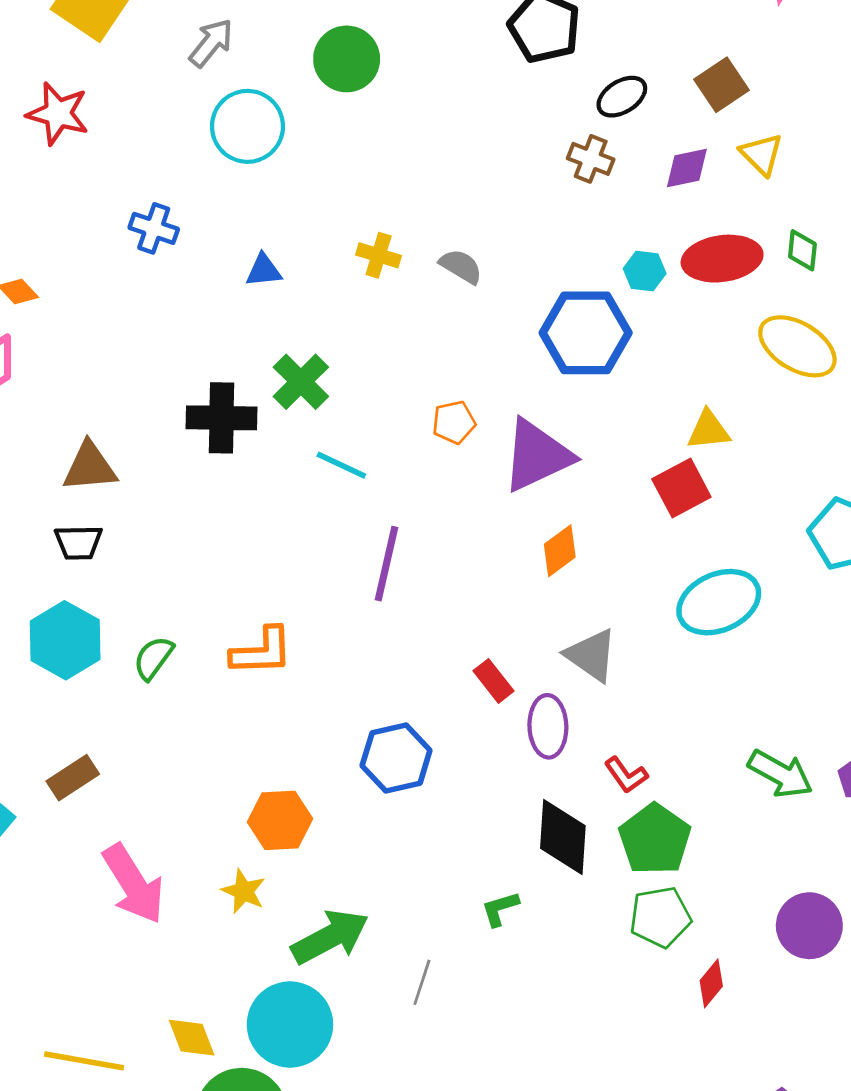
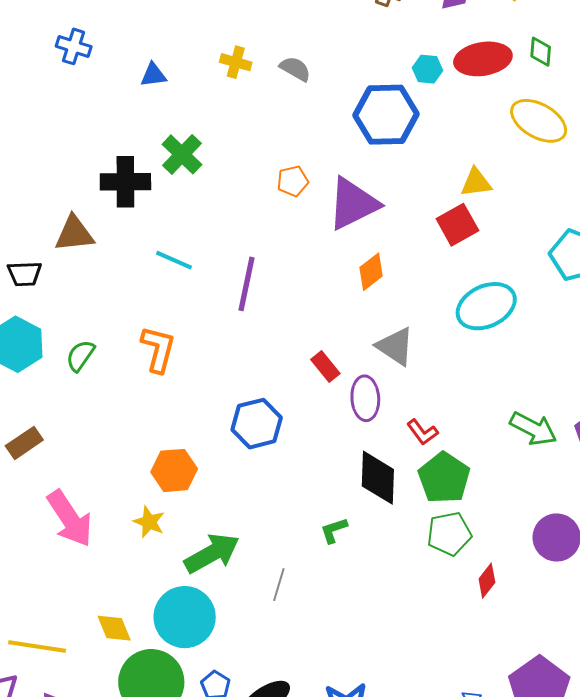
cyan line: (341, 465) -> (174, 260), moved
brown triangle: (90, 467) -> (74, 234), moved
orange L-shape: (262, 651) -> (158, 349), turned -72

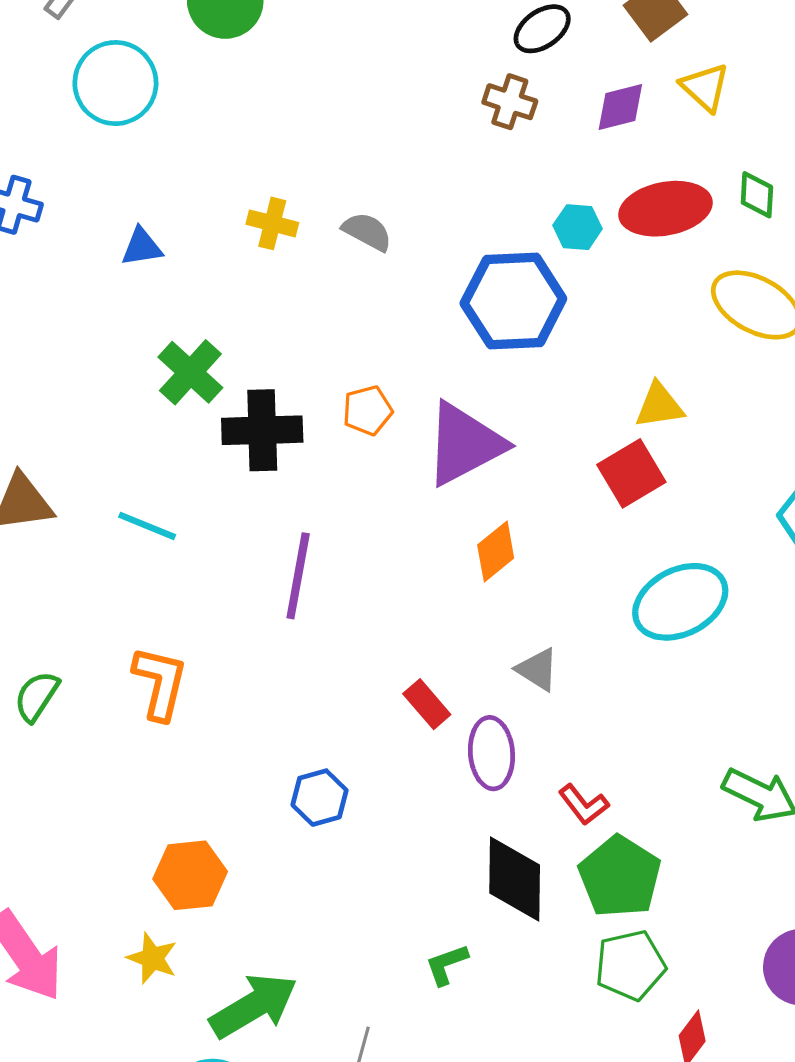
black cross: (125, 182) -> (262, 430), moved
cyan line: (174, 260) -> (147, 526), moved
gray triangle: (395, 346) -> (537, 669), size x0.7
blue hexagon: (257, 424) -> (320, 798), size x0.7

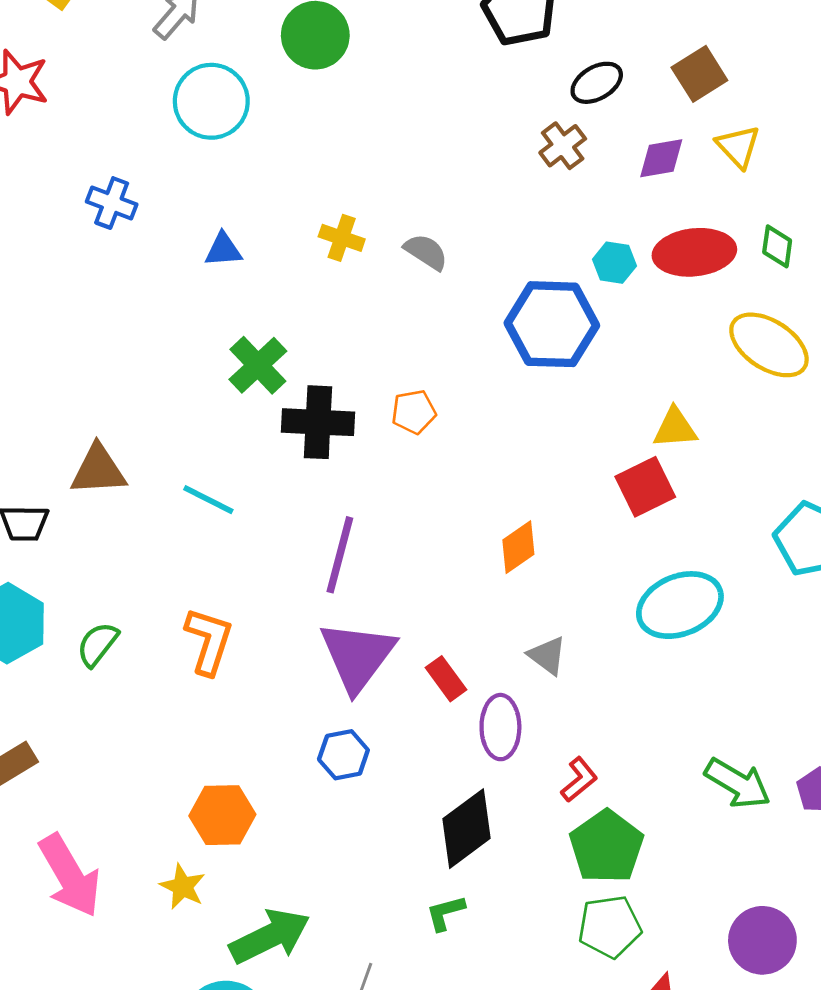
brown cross: (510, 102) -> (563, 146), turned 30
purple triangle: (464, 444) -> (357, 656), moved, turned -30
red L-shape: (584, 805) -> (579, 780), turned -96
black diamond: (515, 879) -> (467, 829), moved, turned 48

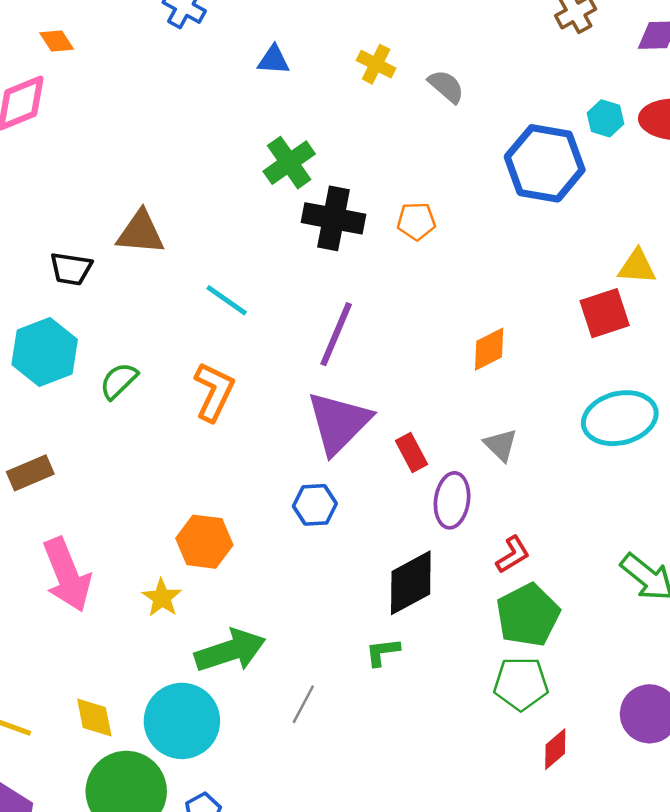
cyan line: (208, 500) -> (227, 300), moved

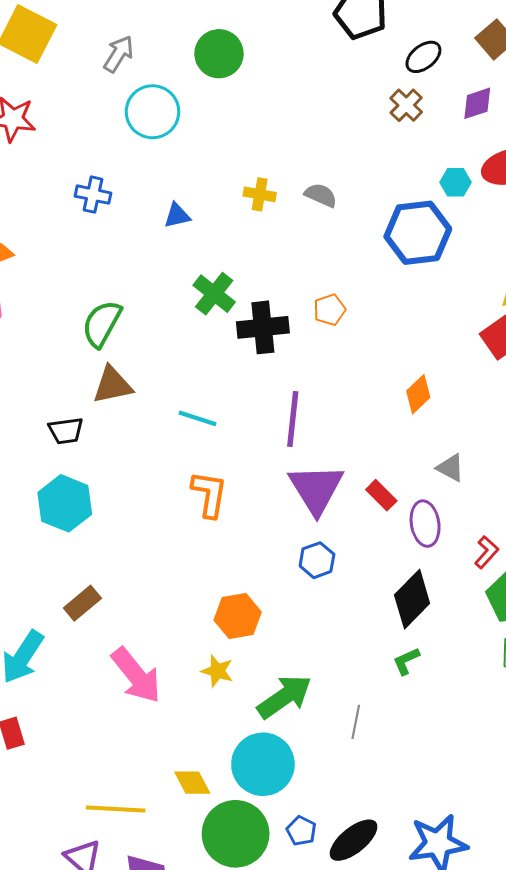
green semicircle: (119, 381) -> (102, 324), moved, size x1.4

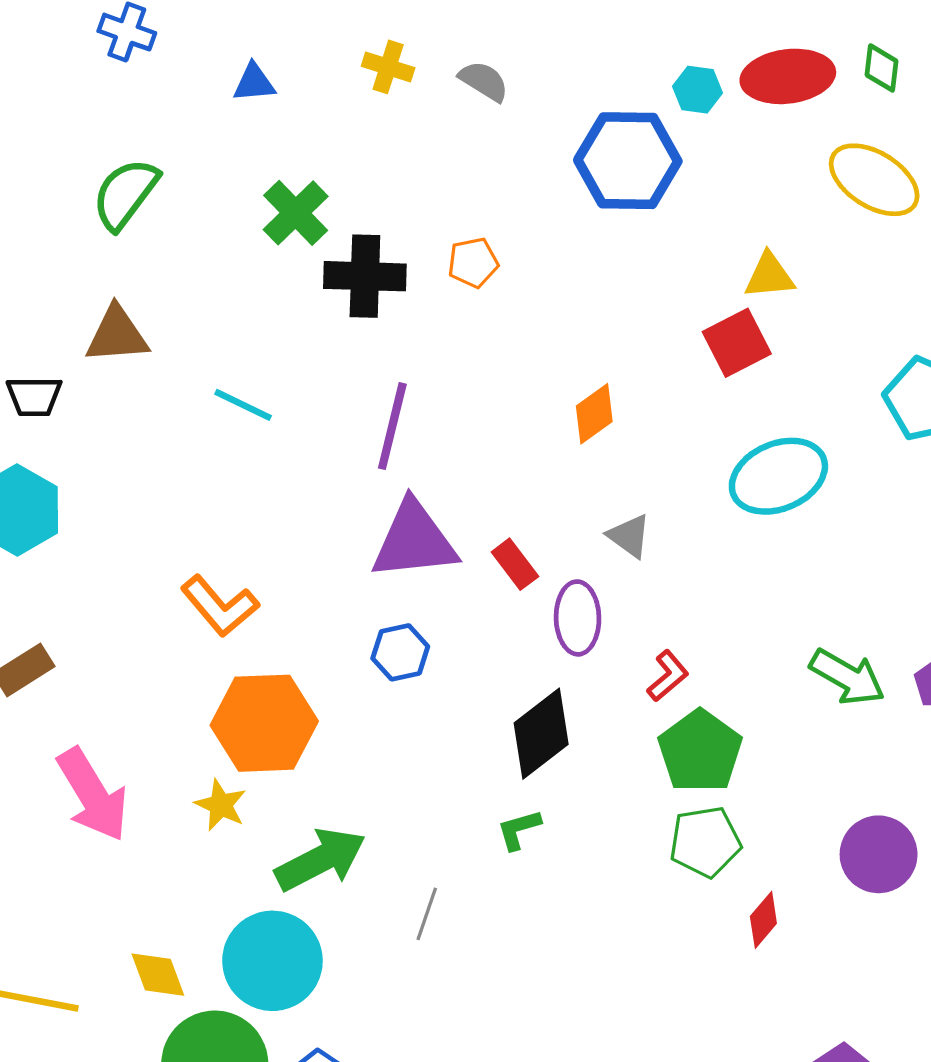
green semicircle: (102, 324) -> (125, 194), moved
purple triangle: (316, 489) -> (414, 540), turned 48
orange L-shape: (209, 494) -> (220, 606), moved, turned 123
orange hexagon: (238, 616) -> (264, 723), size x1.4

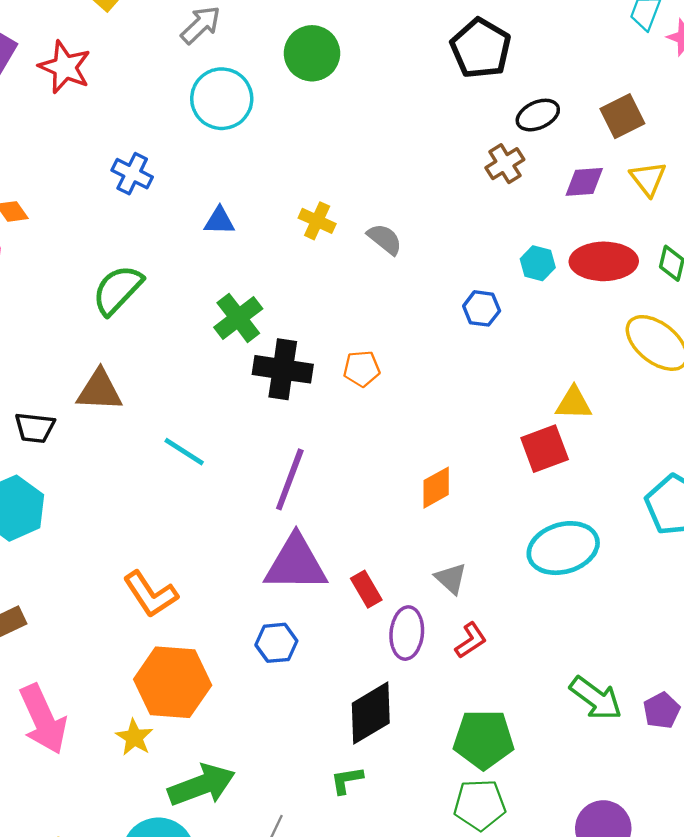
blue hexagon: (628, 161) -> (482, 308), size x0.5
red L-shape: (668, 676) -> (471, 640), moved
green pentagon: (700, 751) -> (484, 739), turned 30

